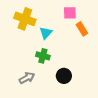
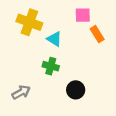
cyan triangle: (46, 33) -> (54, 39), turned -40
gray arrow: (27, 78) -> (21, 92), moved

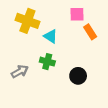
black circle: (76, 90) -> (78, 76), moved
gray arrow: (21, 92) -> (20, 71), moved

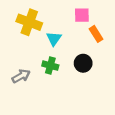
cyan triangle: (51, 36) -> (54, 39), turned 32
black circle: (78, 76) -> (83, 63), moved

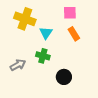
orange rectangle: (96, 34) -> (74, 34), moved
black circle: (83, 63) -> (64, 77), moved

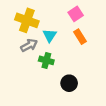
pink square: (70, 13) -> (76, 14), turned -32
gray arrow: (18, 65) -> (29, 45), moved

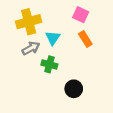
pink square: (76, 14) -> (81, 15), turned -32
yellow cross: (27, 20) -> (29, 22), turned -35

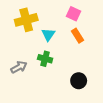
gray arrow: (31, 48) -> (19, 67), moved
black circle: (74, 89) -> (79, 81), moved

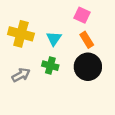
yellow cross: (26, 20) -> (21, 34), moved, turned 30
black circle: (79, 81) -> (88, 67), moved, size x1.5

